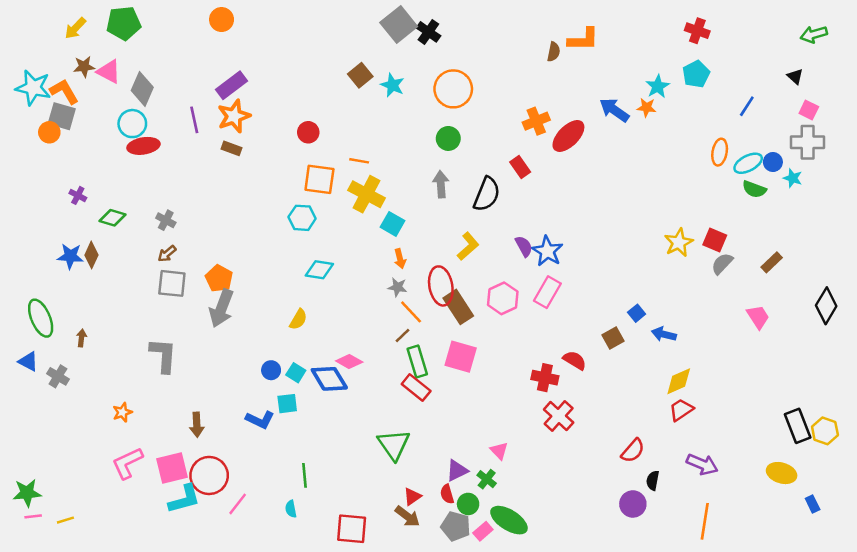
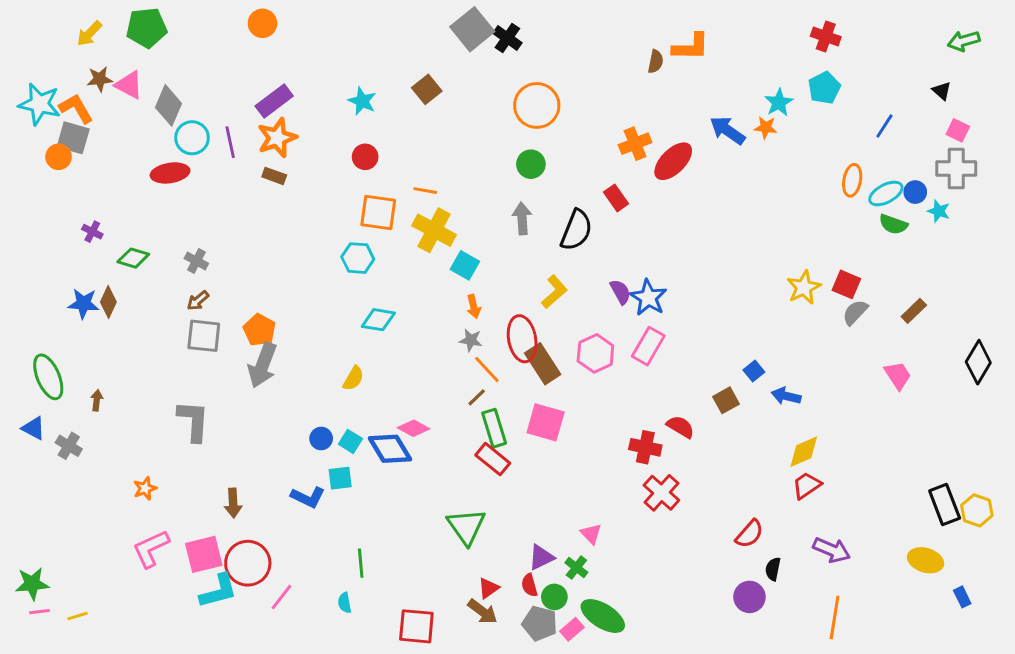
cyan star: (393, 85) -> (362, 101), moved
cyan circle: (132, 124) -> (192, 138), moved

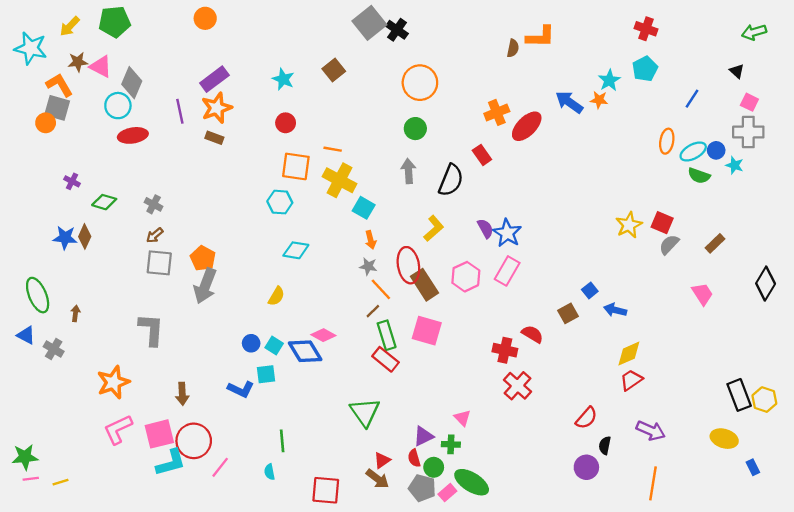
cyan star: (39, 104) -> (31, 48), moved
cyan circle: (192, 138) -> (118, 106), moved
orange star: (145, 488) -> (113, 382), size x1.8
green cross: (576, 568) -> (451, 444), turned -36

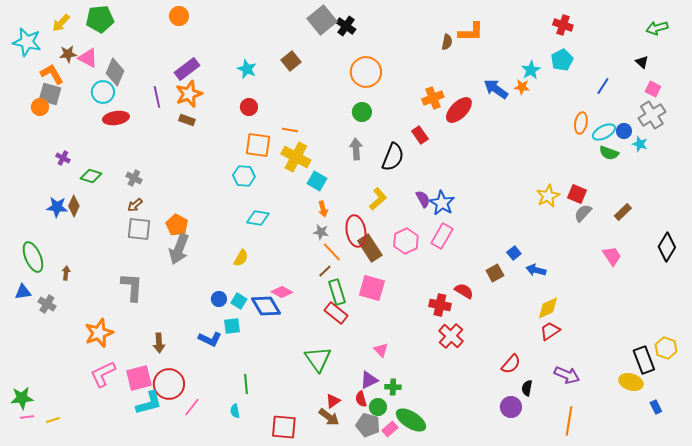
gray cross: (748, 132) -> (652, 115), turned -32
blue triangle: (26, 335) -> (23, 292), turned -36
black rectangle: (739, 395) -> (644, 360), moved
pink triangle: (462, 418) -> (381, 350), moved

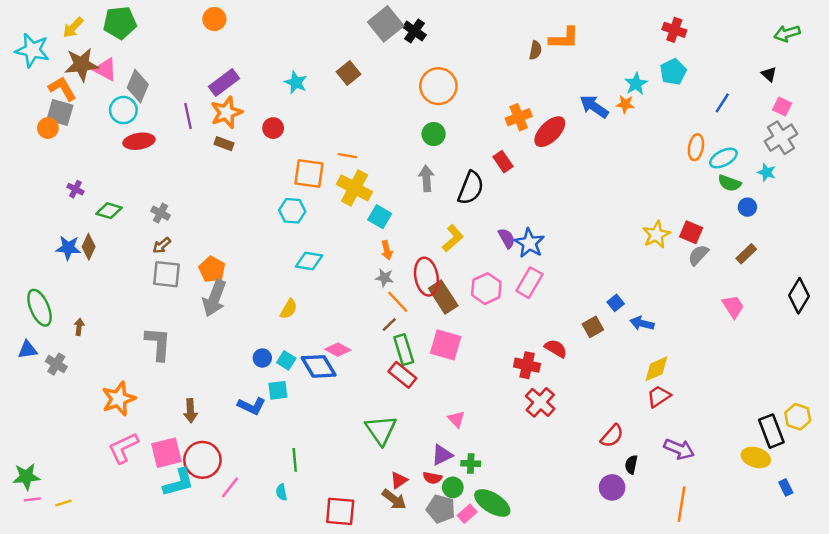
brown star: (68, 54) -> (81, 65), size x1.6
red circle: (249, 107) -> (273, 128), moved
blue circle: (624, 131) -> (747, 207), moved
red semicircle: (361, 399) -> (432, 478), turned -63

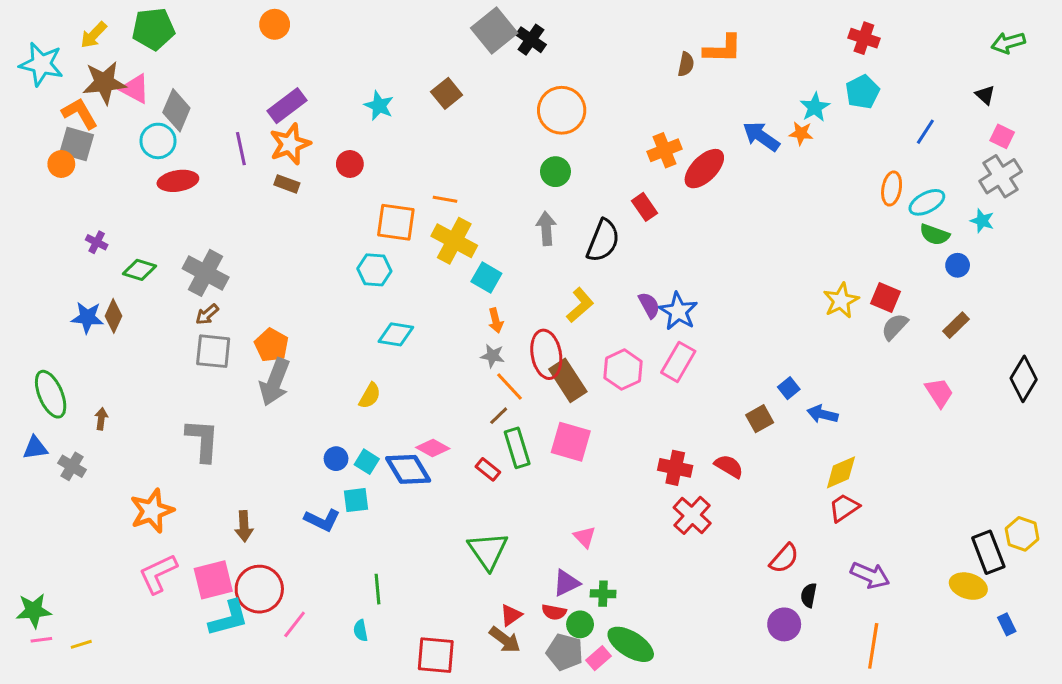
gray cross: (161, 213) -> (206, 273), size x1.8
red semicircle: (556, 348) -> (729, 466), moved
red rectangle: (402, 375) -> (488, 469), moved, size x0.7

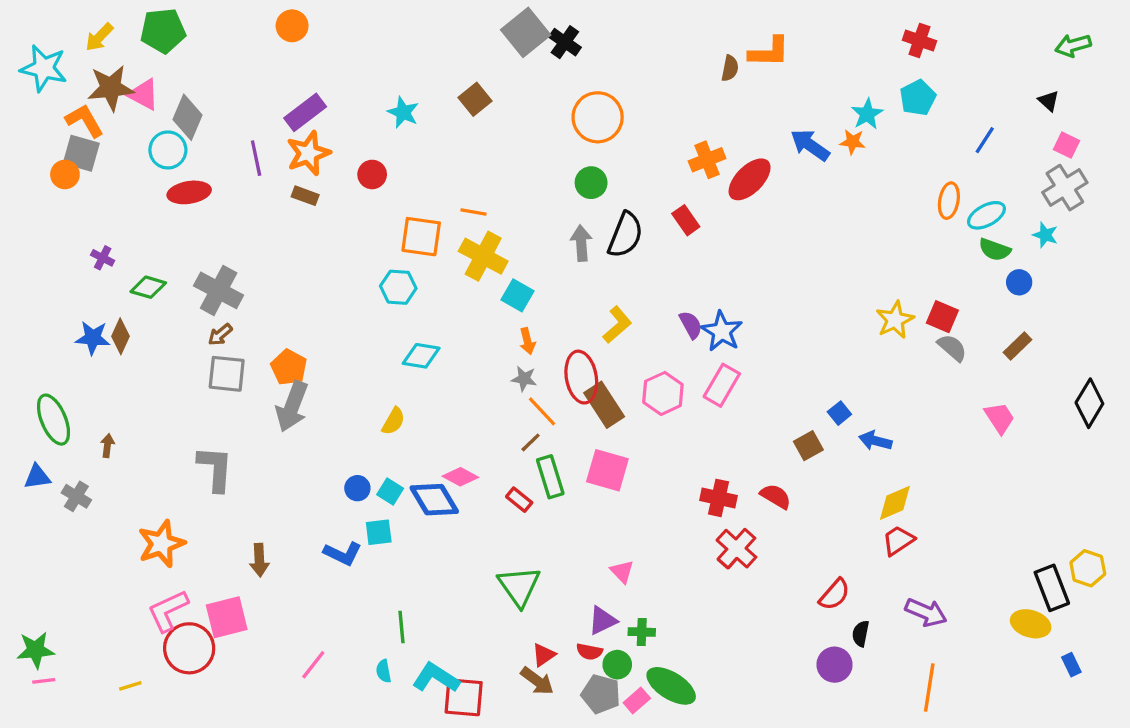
black semicircle: (603, 241) -> (625, 235), moved
gray semicircle: (895, 327) -> (952, 348), turned 88
red circle: (259, 589) -> (189, 648), moved
cyan L-shape: (229, 618) -> (436, 678), moved, turned -132
yellow line: (81, 644) -> (130, 686), moved

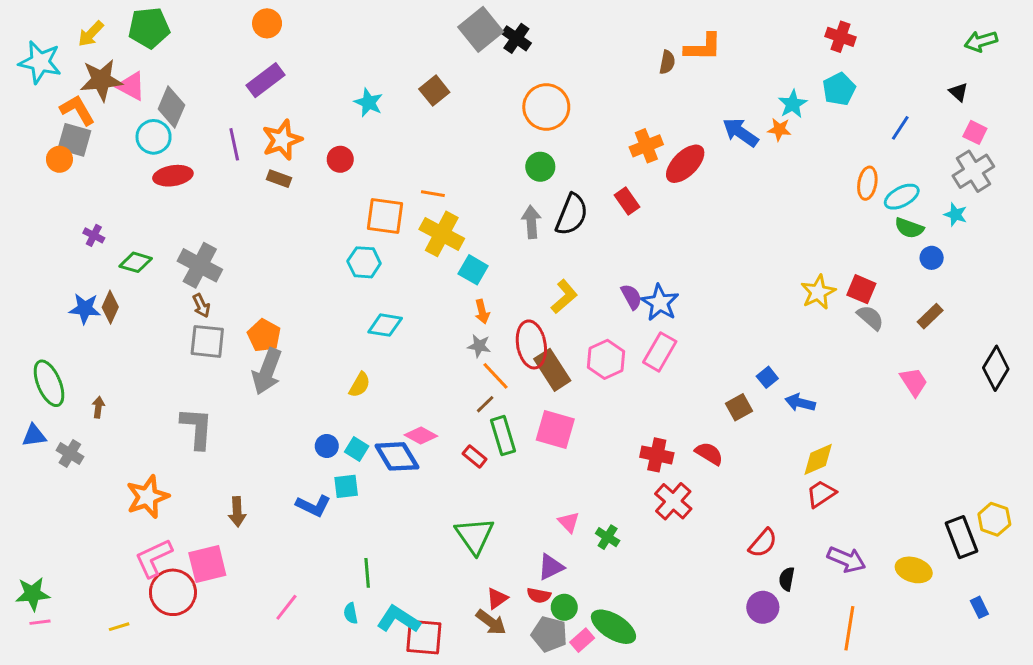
purple rectangle: (305, 112) -> (266, 80), moved
brown arrow: (220, 335) -> (201, 306), turned -75
yellow ellipse: (1031, 624) -> (914, 570), moved
green cross: (642, 632) -> (608, 537), moved, turned 30

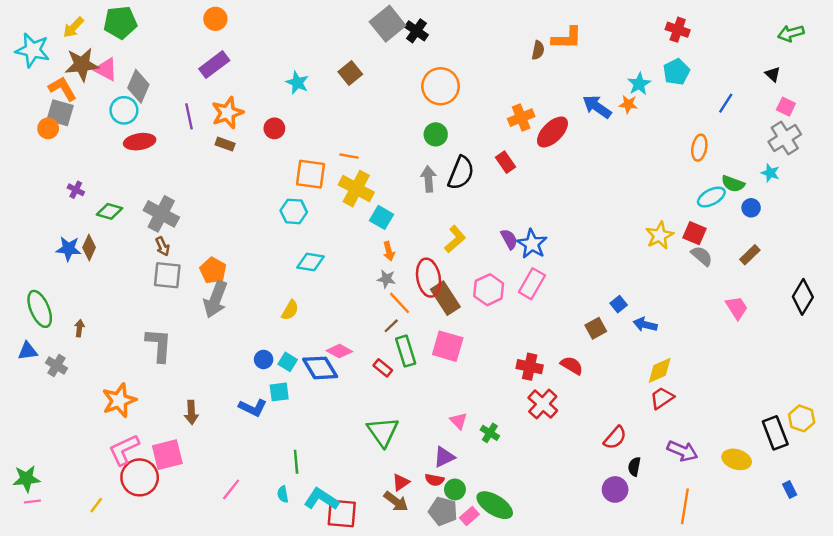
cyan ellipse: (902, 197) -> (711, 197), moved
yellow line: (119, 627) -> (96, 505), turned -35

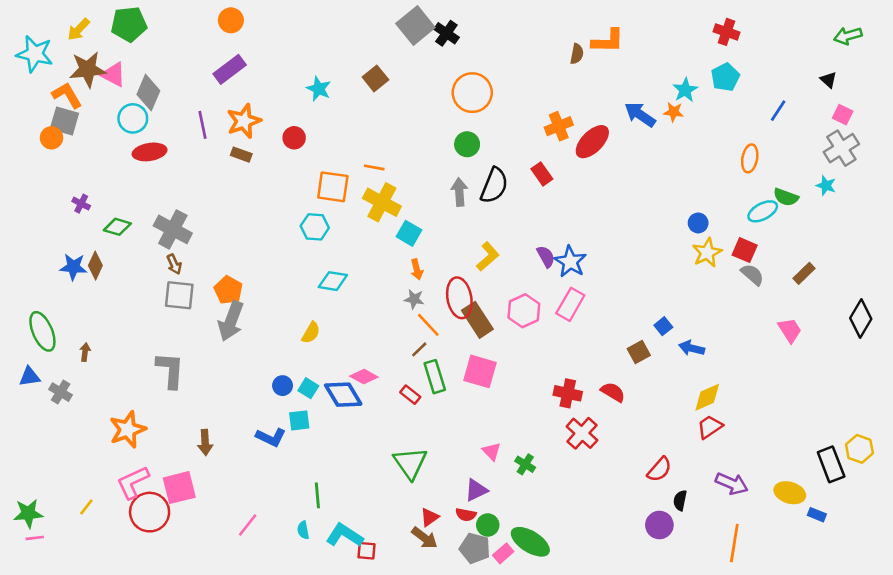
blue circle: (751, 208) -> (698, 223), moved
blue rectangle: (790, 489) -> (817, 515), moved, turned -42
yellow line: (96, 505) -> (86, 507), moved
red square: (342, 514) -> (366, 551), size x0.6

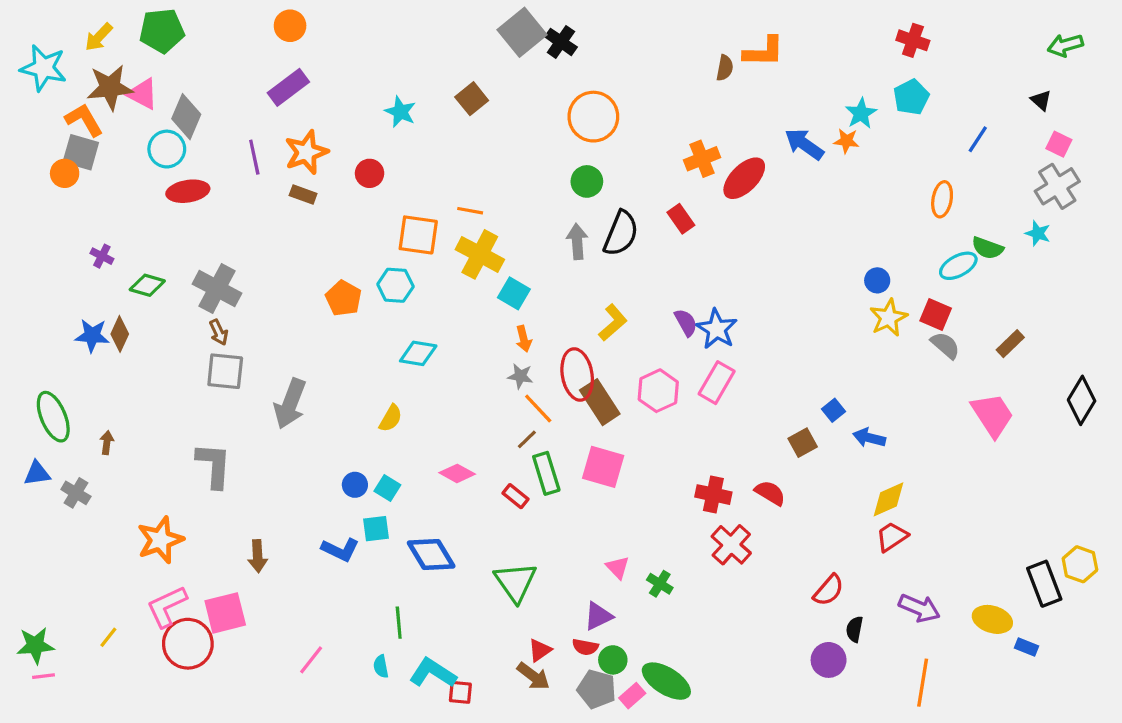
orange pentagon: (228, 290) -> (344, 298), moved
pink trapezoid: (790, 330) -> (992, 415), size x1.4
blue diamond: (343, 395) -> (431, 555), moved

